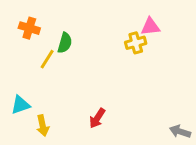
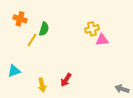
pink triangle: (150, 27) -> (102, 40), moved
yellow arrow: (43, 126) -> (42, 85), moved

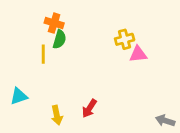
orange cross: (20, 19) -> (54, 23), moved
yellow line: (32, 40) -> (43, 54), turned -32

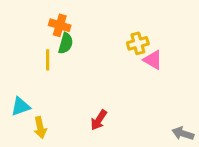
pink triangle: (138, 54) -> (153, 60), turned 36
yellow arrow: (57, 115) -> (40, 127), moved

